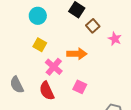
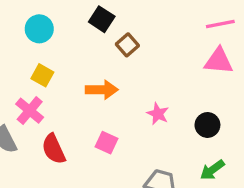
pink star: (115, 39) -> (158, 114), moved
pink cross: (54, 67) -> (30, 111), moved

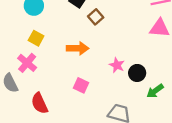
black circle: (207, 125) -> (137, 73), moved
red semicircle: (54, 149) -> (39, 103), moved
green arrow: (212, 170) -> (155, 91), moved

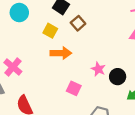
yellow square: (36, 38) -> (50, 31), moved
pink square: (81, 85) -> (74, 88), moved

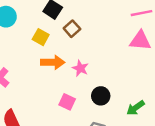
pink star: (98, 69) -> (80, 68), moved
black circle: (118, 77) -> (101, 96), moved

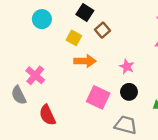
pink star: (80, 68) -> (127, 67), moved
pink square: (67, 102) -> (98, 97), size x1.5

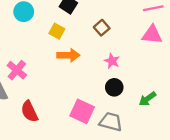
brown square: (103, 30) -> (102, 28), moved
pink square: (98, 97) -> (82, 111), moved

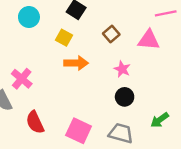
pink triangle: (152, 35) -> (149, 40), moved
green arrow: (147, 99) -> (160, 120), moved
pink square: (82, 111) -> (79, 131), moved

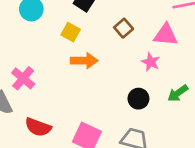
pink star: (122, 69) -> (151, 62), moved
green arrow: (160, 120) -> (178, 93), moved
red semicircle: (35, 122) -> (38, 127), turned -45

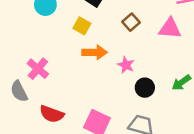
pink star: (151, 62) -> (126, 65), moved

